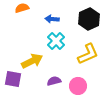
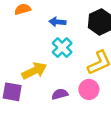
pink circle: (78, 86) -> (89, 89), moved

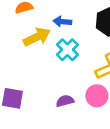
yellow arrow: (34, 71) -> (37, 37), moved

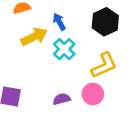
blue arrow: (62, 22) -> (59, 22), turned 56

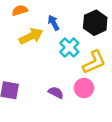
cyan cross: (64, 49) -> (69, 47), moved
purple semicircle: (62, 99) -> (56, 93), turned 42

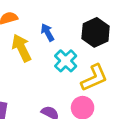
yellow arrow: (31, 36) -> (22, 48), turned -90

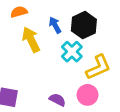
black hexagon: (96, 32) -> (84, 25), moved

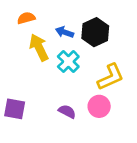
blue arrow: (55, 25) -> (65, 32), turned -42
cyan cross: (72, 52) -> (68, 62), moved

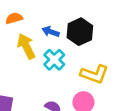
yellow L-shape: (111, 77) -> (94, 74), turned 44

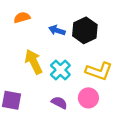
yellow arrow: (26, 46) -> (34, 62), moved
cyan cross: (54, 60) -> (60, 70), moved

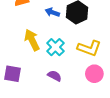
pink circle: (88, 98) -> (94, 74), moved

